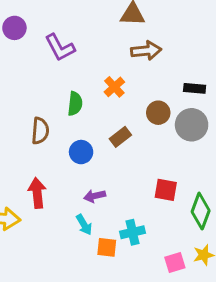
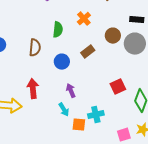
red square: (166, 190) -> (118, 87), turned -35
purple arrow: (95, 196) -> (71, 91), turned 80

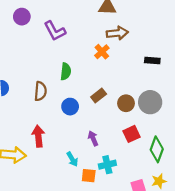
orange cross: (84, 19) -> (102, 52), moved
brown circle: (113, 36) -> (126, 103), moved
gray circle: (135, 44) -> (150, 102), moved
purple arrow: (71, 91) -> (93, 138), moved

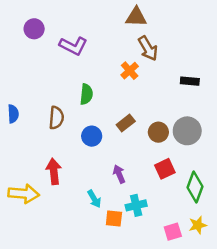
purple L-shape: (55, 31) -> (73, 46), turned -35
brown arrow: (117, 33) -> (148, 48), turned 65

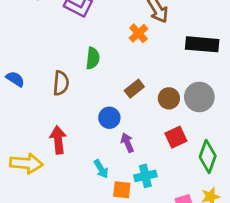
black rectangle: (190, 81) -> (202, 44), size x1.6
blue semicircle: (13, 114) -> (15, 79), turned -54
blue circle: (92, 136) -> (109, 118), moved

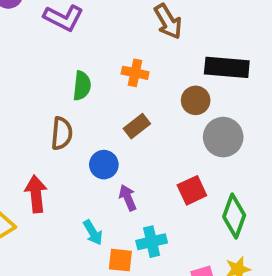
orange cross: (138, 33) -> (135, 73), moved, turned -36
brown semicircle: (61, 83) -> (62, 133), moved
brown circle: (169, 98) -> (196, 100), moved

